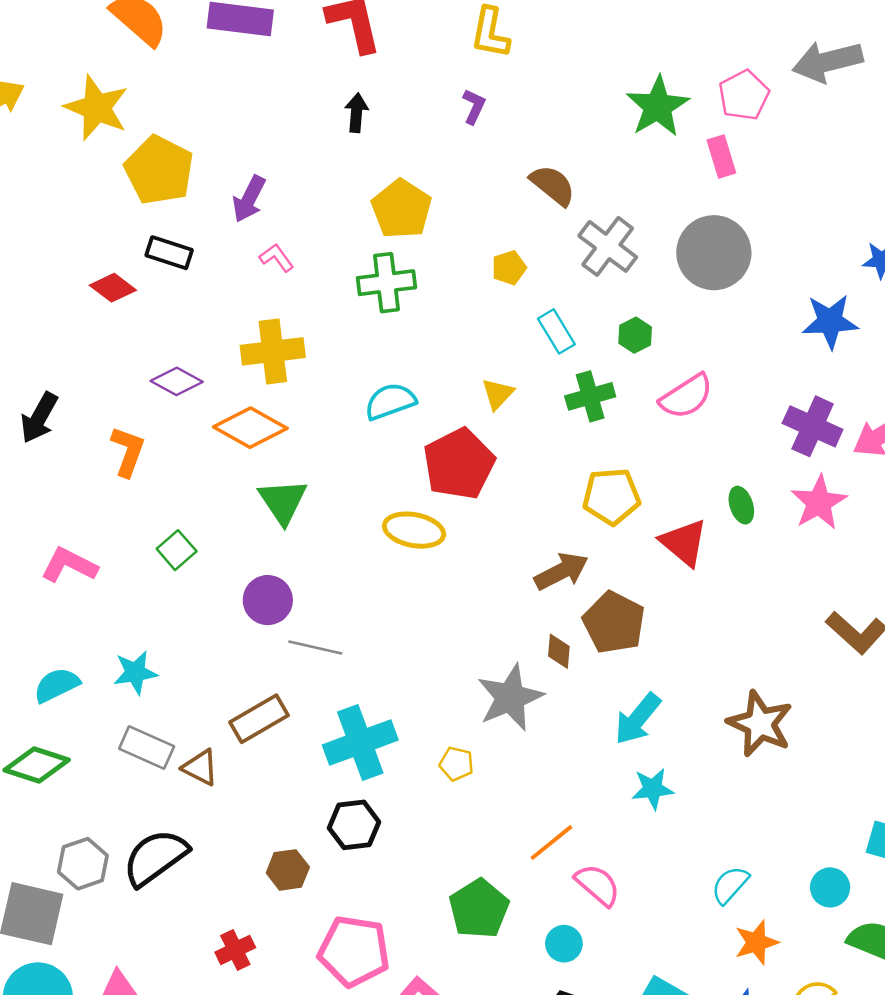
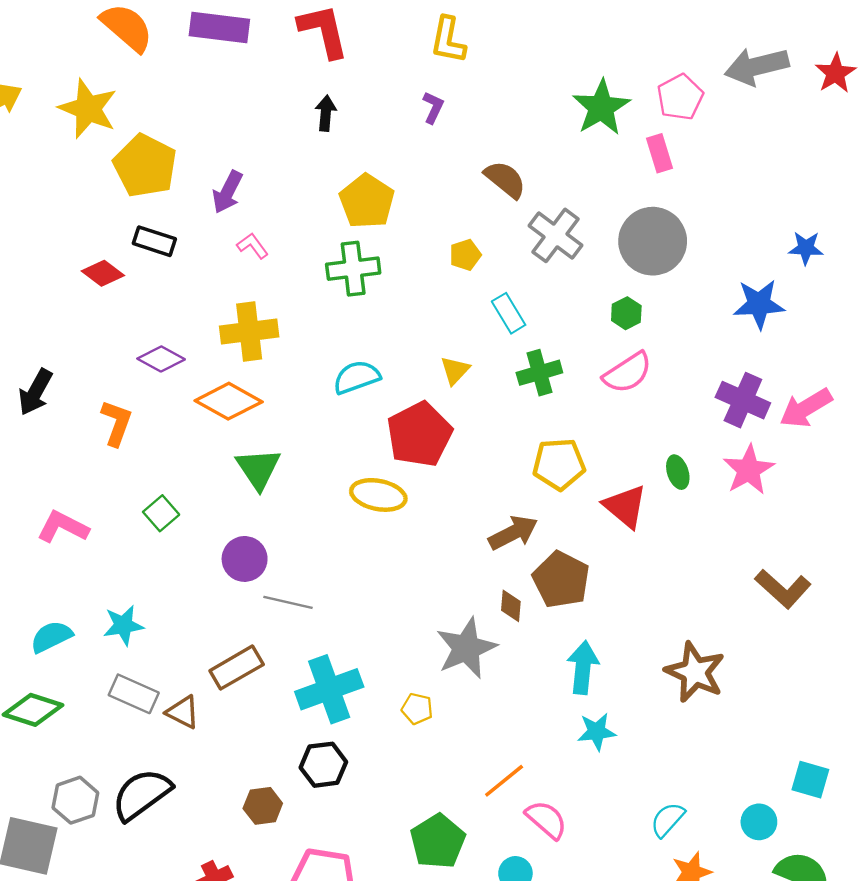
green hexagon: (635, 335) -> (626, 313), moved
cyan arrow: (638, 719) -> (583, 668), turned 147

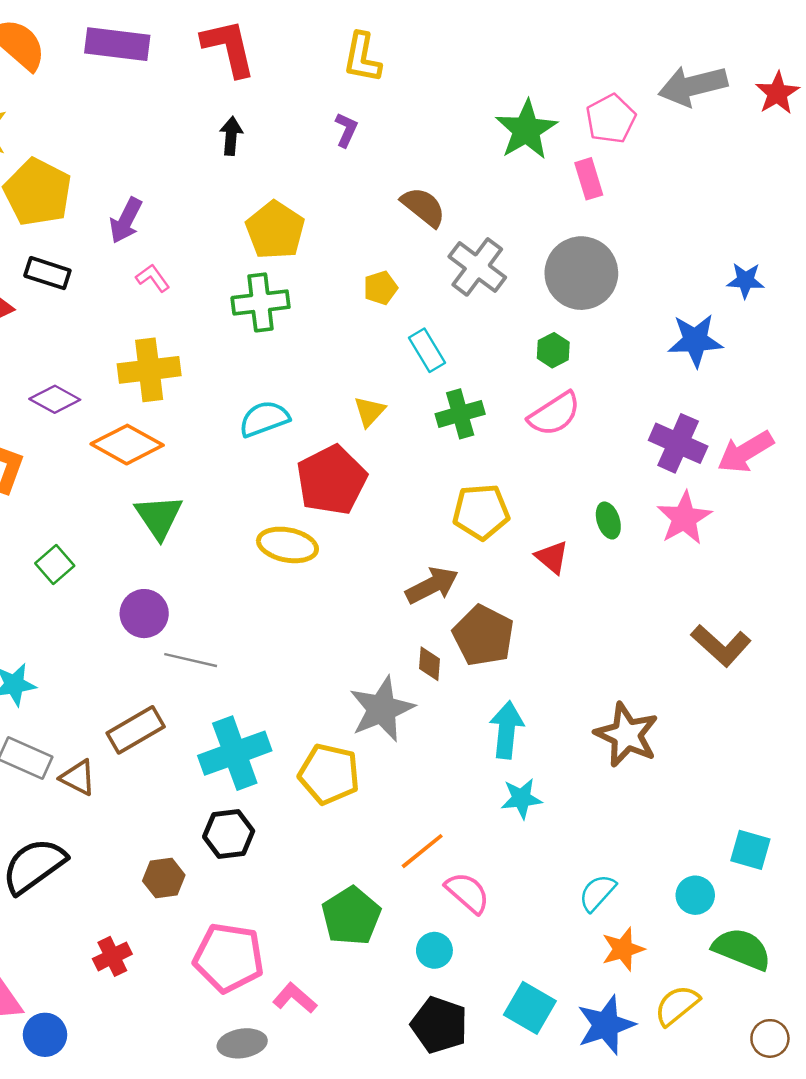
red triangle: (625, 506) -> (552, 557), size x0.7
yellow pentagon: (417, 709) -> (329, 774), size x1.8

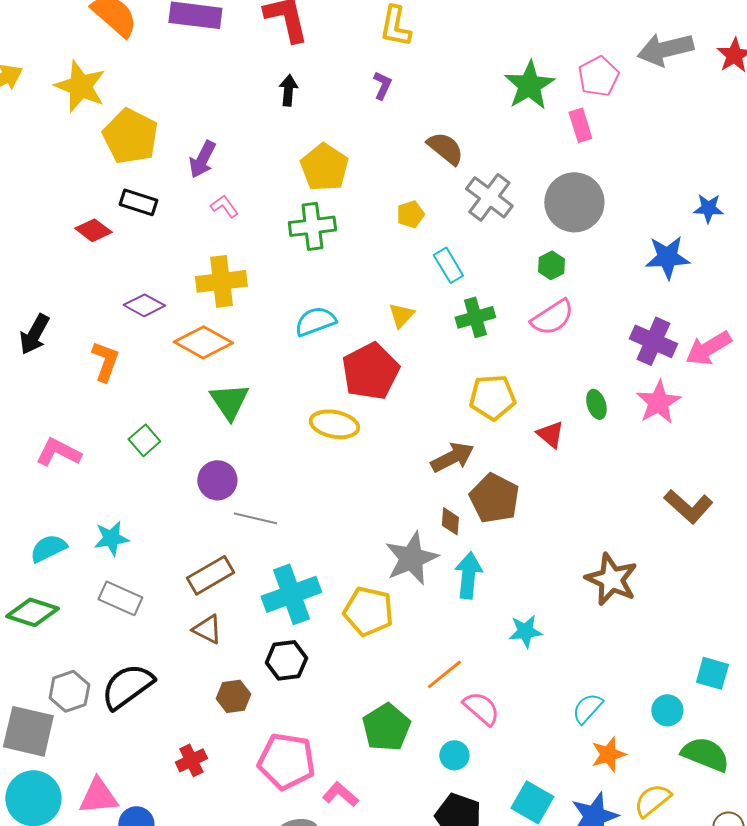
cyan arrow: (507, 730) -> (468, 575), moved
brown triangle: (78, 778) -> (207, 629), moved

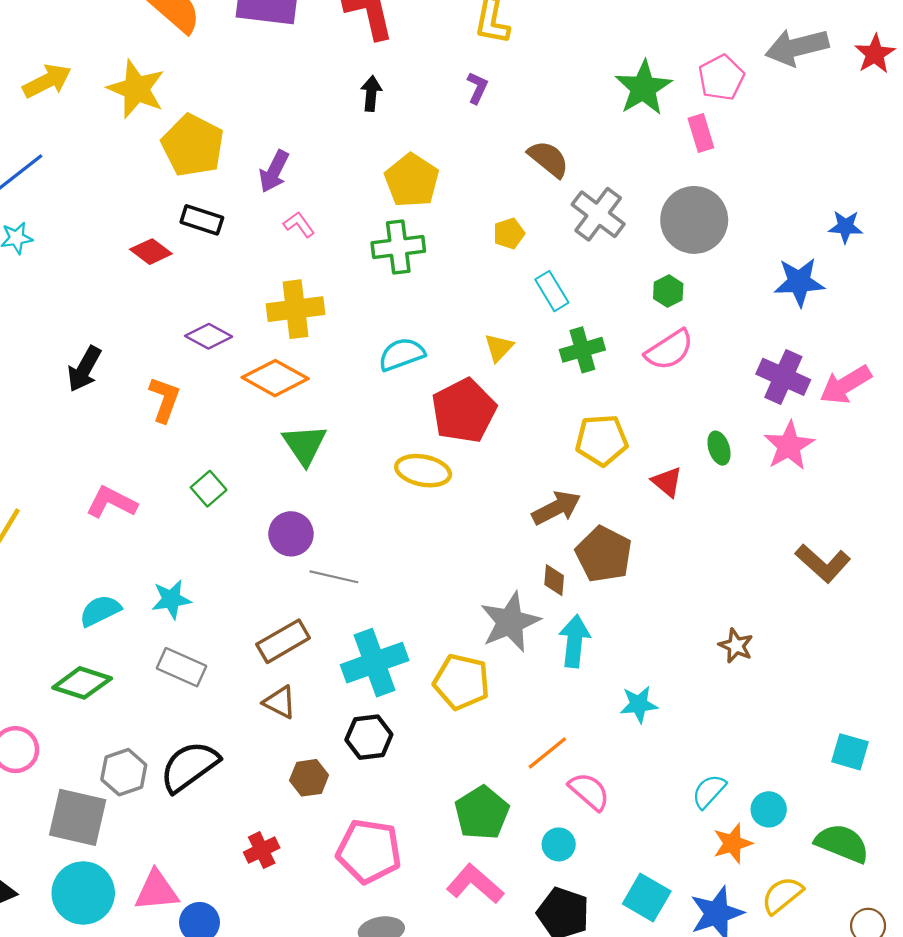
brown star: (611, 579) -> (736, 646), size x0.6
cyan circle: (667, 710) -> (769, 809), moved
pink L-shape: (340, 794) -> (475, 884), moved, size x1.4

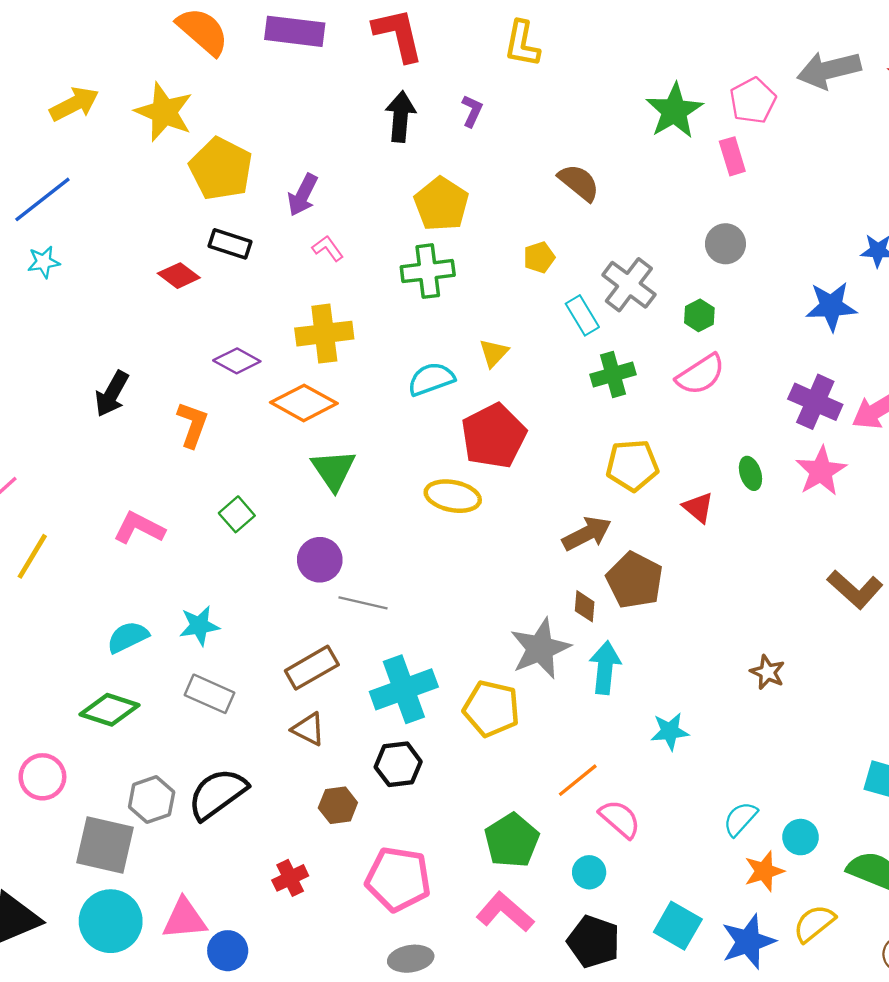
purple L-shape: (477, 88) -> (472, 111), moved
black arrow: (371, 93) -> (400, 117), size x1.4
gray cross: (598, 214) -> (629, 285), moved
gray circle: (694, 220) -> (725, 244), size x0.6
yellow triangle: (499, 348) -> (494, 353), moved

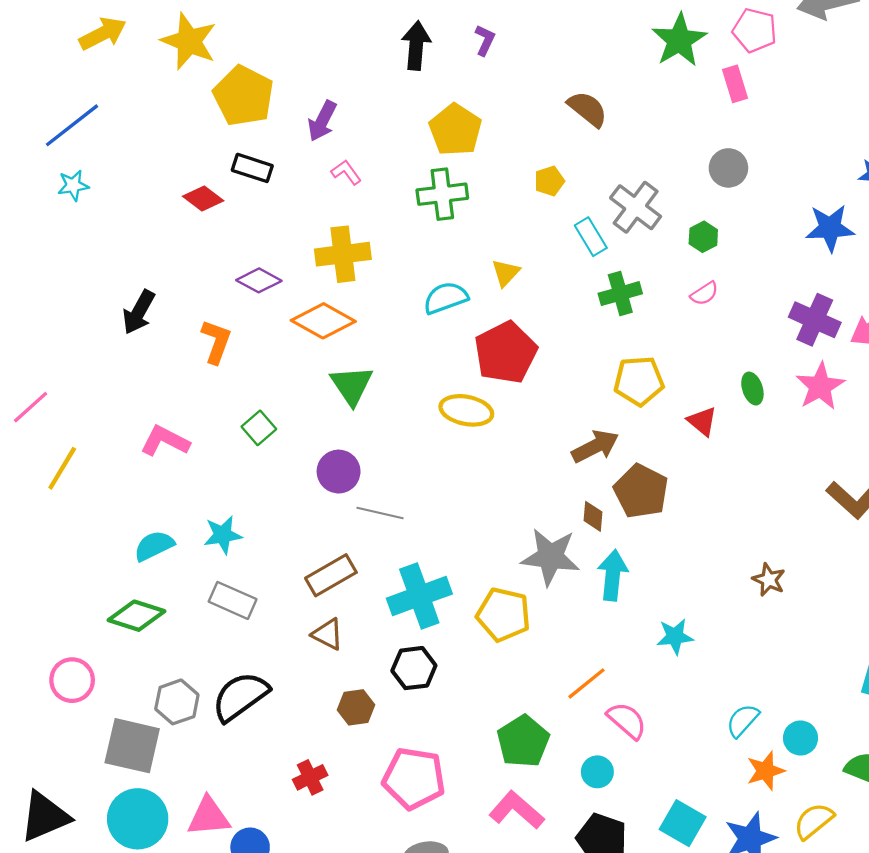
pink pentagon: (753, 101) -> (755, 30), turned -30
pink semicircle: (700, 374) -> (704, 294), size x0.6
gray star: (540, 648) -> (550, 557), turned 30

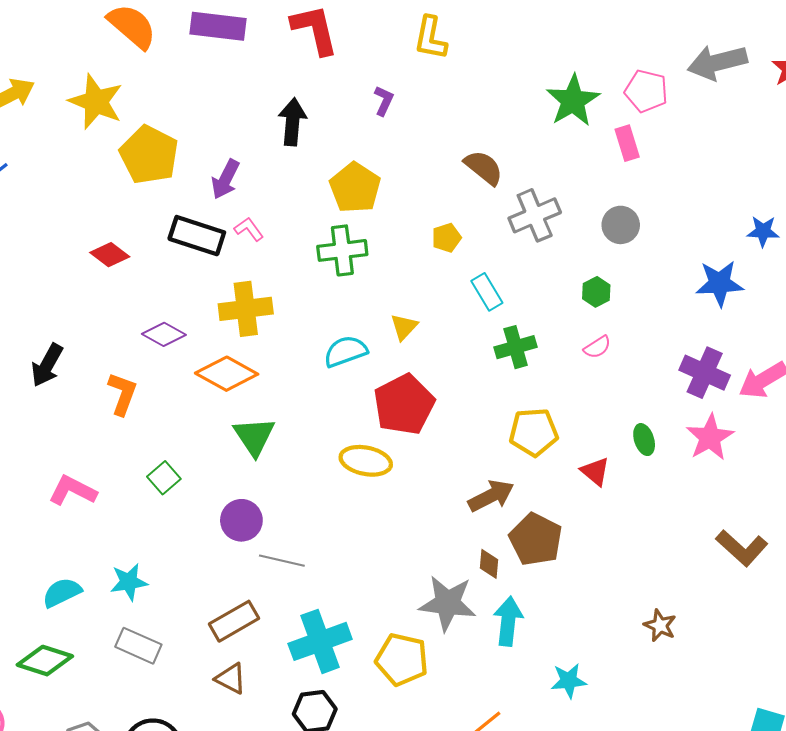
black arrow: (416, 46) -> (292, 122), moved
black rectangle: (252, 168) -> (197, 236), moved, size x1.4
gray cross: (636, 207) -> (535, 215), moved, turned 30

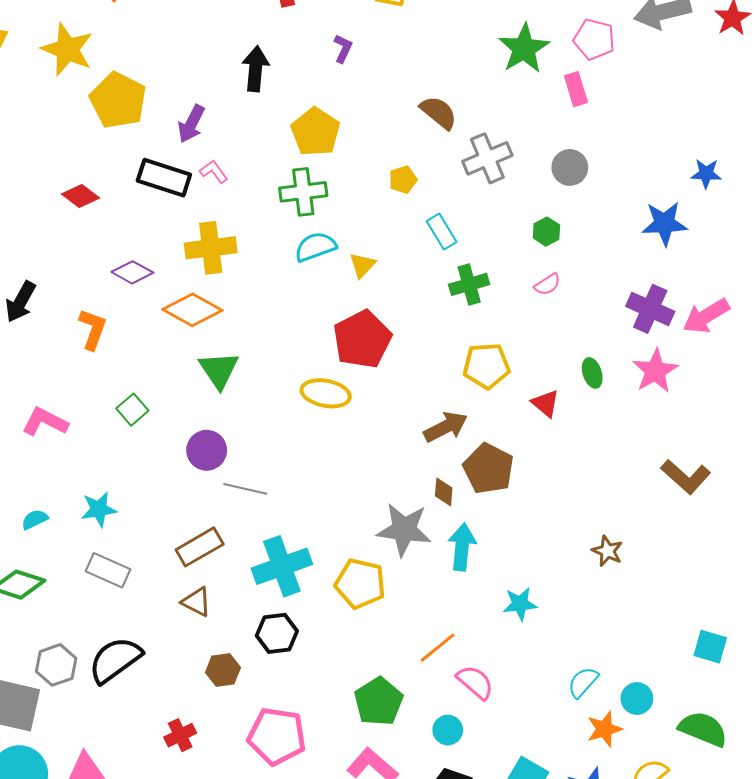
cyan semicircle: (346, 351) -> (315, 247), moved
cyan semicircle: (62, 593) -> (35, 519), size x0.7

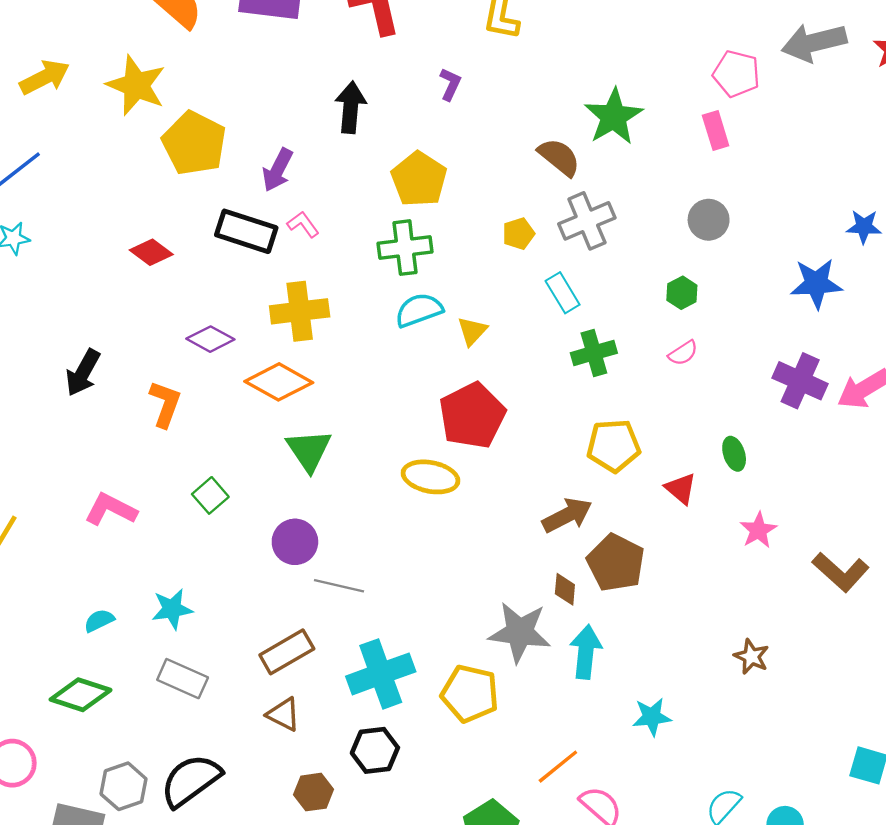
green star: (524, 48) -> (614, 117), moved
gray cross: (487, 158) -> (587, 221), moved
pink star: (655, 371) -> (758, 530), moved, size x0.7

